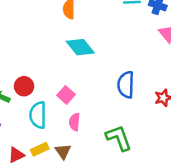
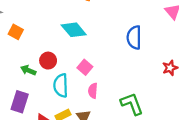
cyan diamond: (80, 47) -> (74, 30), moved
blue semicircle: (126, 85) -> (134, 37), moved

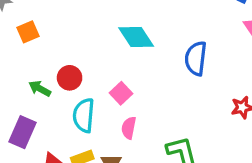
cyan diamond: (74, 30) -> (136, 37), moved
orange square: (16, 32) -> (28, 32), turned 32

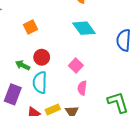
orange square: (28, 32) -> (31, 27), moved
cyan semicircle: (84, 115) -> (40, 82), moved

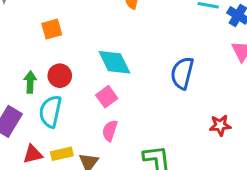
cyan diamond: (84, 28) -> (114, 62), moved
green arrow: (23, 65) -> (30, 82), turned 56

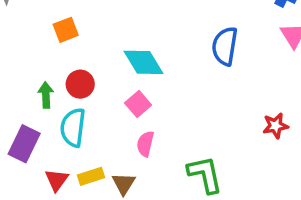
blue semicircle: (182, 73) -> (225, 46), moved
red triangle: (33, 154) -> (57, 180), turned -35

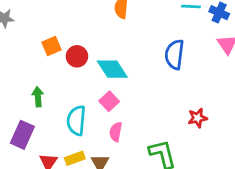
red circle: (80, 84) -> (77, 56), moved
red star: (275, 126) -> (198, 118), moved
cyan semicircle: (73, 128) -> (76, 121), moved

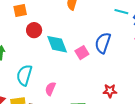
orange square: (52, 46) -> (20, 11), moved
pink square: (109, 101) -> (82, 53), moved

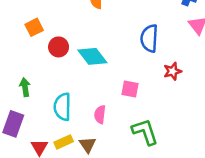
pink square: (82, 53) -> (130, 89), moved, turned -32
red star: (110, 91) -> (173, 71), moved

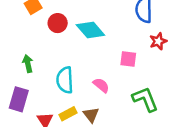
red star: (173, 71) -> (158, 41), moved
pink semicircle: (100, 114) -> (101, 85), turned 126

